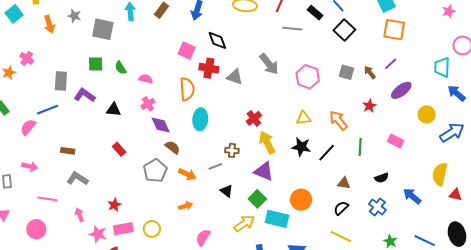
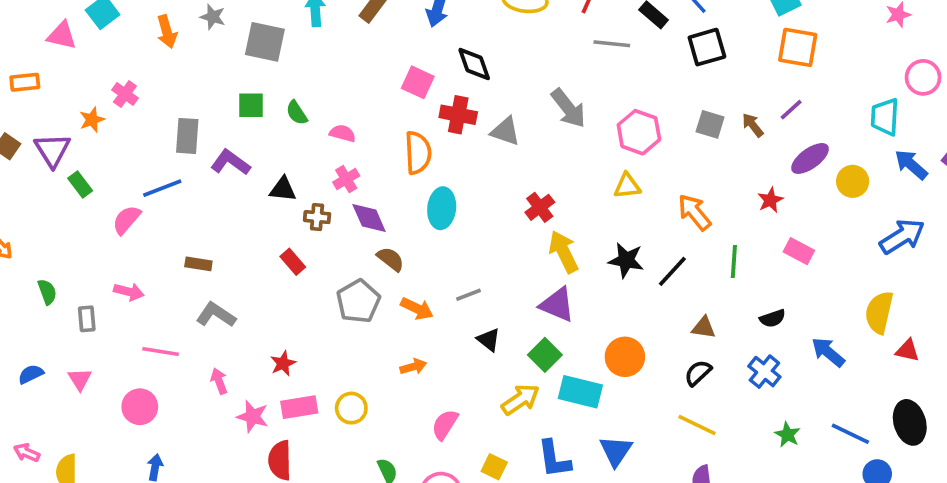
black square: (344, 30) -> (707, 47), turned 30
red star: (369, 106) -> (770, 200), moved
yellow circle: (427, 114) -> (853, 181), moved
yellow triangle: (304, 118) -> (627, 186), moved
brown cross: (232, 150) -> (317, 217), moved

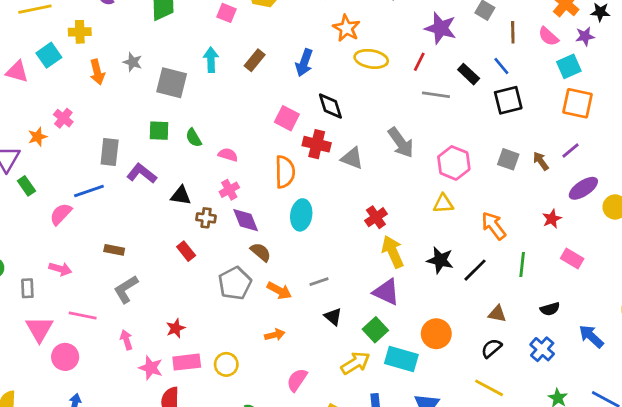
gray L-shape: (216, 315) -> (126, 289), turned -68
pink triangle: (80, 379) -> (39, 329), moved, size x1.5

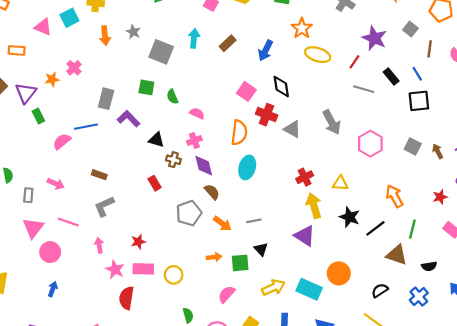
yellow triangle: (443, 204) -> (340, 183), moved
brown triangle: (497, 314) -> (397, 255), moved, size x1.5
green square: (375, 330) -> (240, 263), moved, turned 30

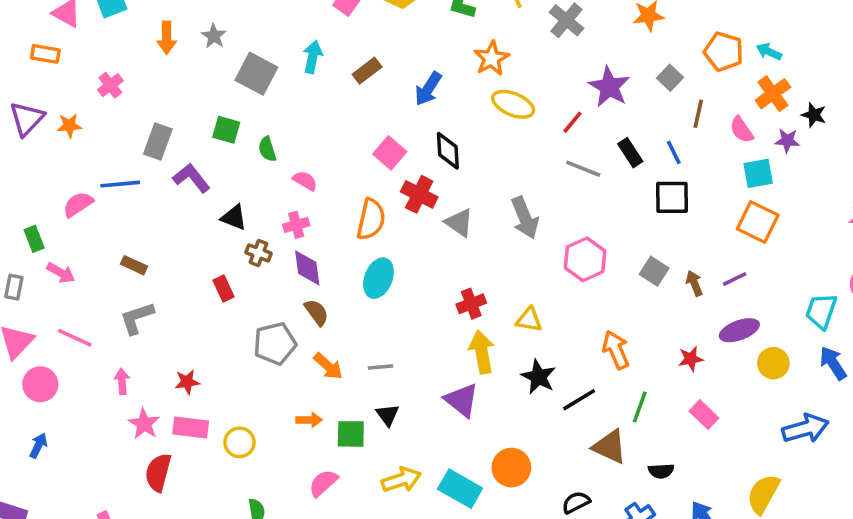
orange rectangle: (17, 50) -> (45, 54), moved
orange star: (52, 79) -> (69, 126), moved
green rectangle: (38, 116) -> (34, 239), moved

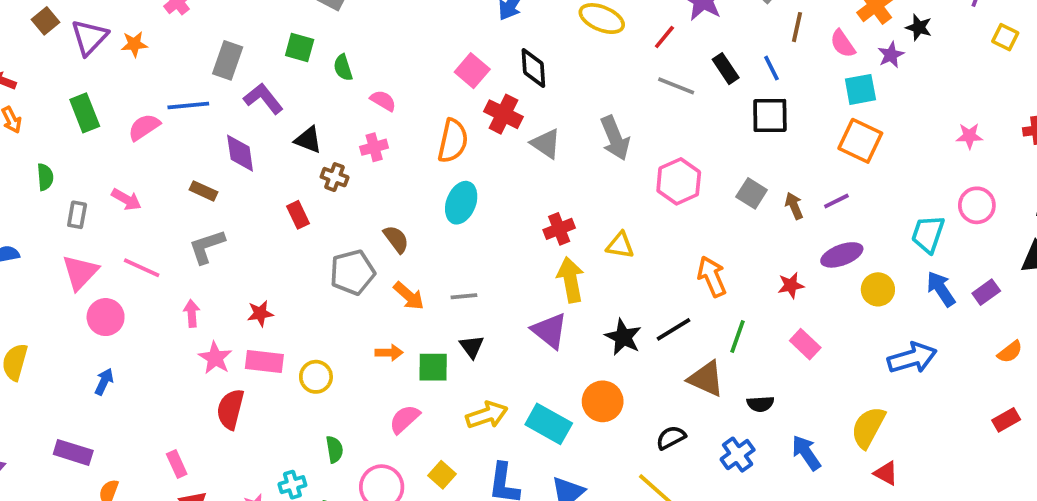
purple star: (787, 141) -> (891, 55), turned -30
green rectangle: (34, 239) -> (85, 113), moved, size x1.4
purple diamond: (307, 268) -> (240, 153), moved
black star: (538, 377) -> (623, 337), moved

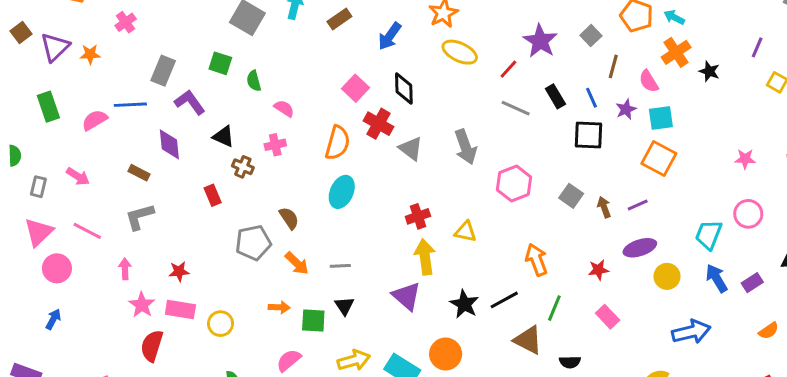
purple star: (891, 55) -> (626, 109), moved

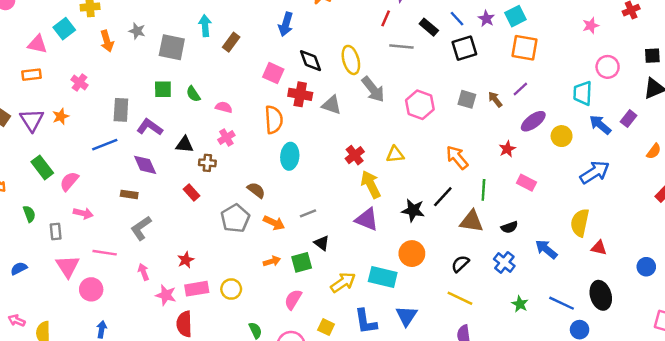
brown rectangle: (339, 19) -> (231, 42), moved
yellow ellipse: (460, 52) -> (351, 60), moved, turned 68
pink semicircle: (95, 120) -> (69, 181), moved

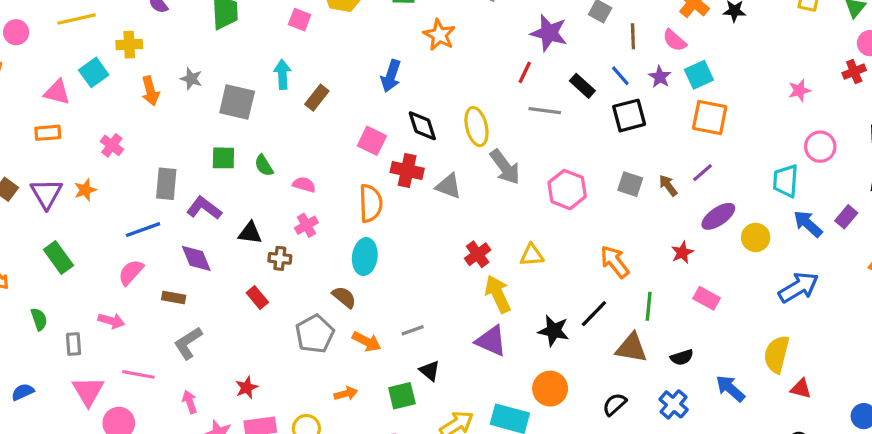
cyan ellipse: (290, 156) -> (365, 257), moved
pink semicircle: (69, 181) -> (131, 272), moved
orange arrow: (272, 261) -> (346, 394), moved

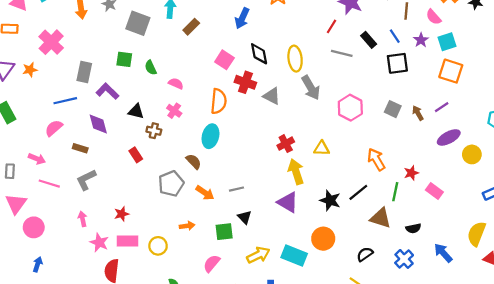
pink cross: (112, 145) -> (51, 42), size x1.6
pink cross: (306, 225) -> (174, 111), turned -32
red star: (682, 252) -> (411, 173), moved
pink line: (138, 374) -> (49, 184), moved

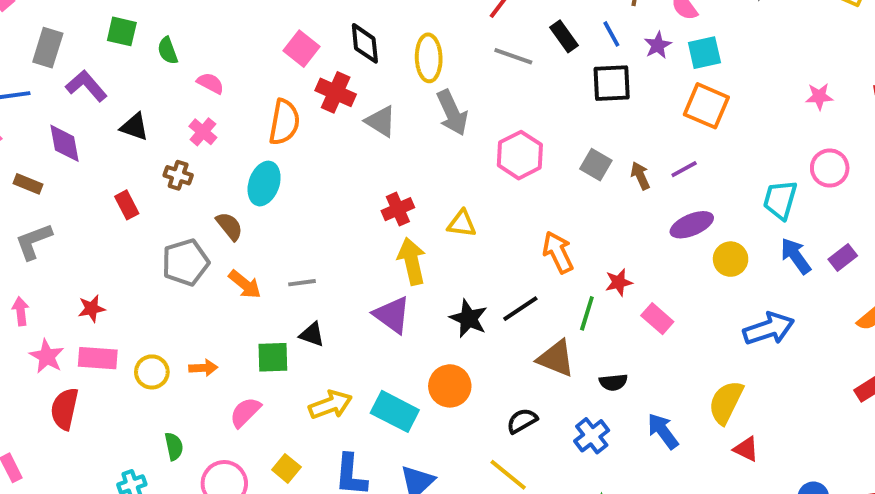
brown cross: (154, 131) -> (178, 175), moved
black triangle: (245, 217) -> (312, 335), turned -32
orange arrow: (187, 226) -> (203, 368), moved

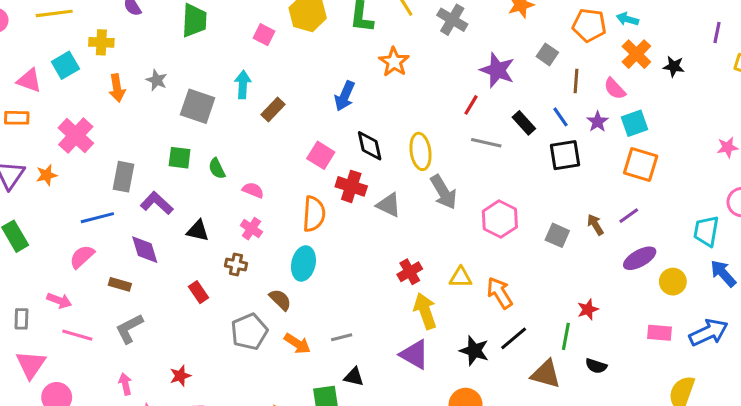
gray square: (596, 165) -> (557, 235), moved
orange arrow: (558, 252) -> (500, 293), moved
pink rectangle: (657, 319) -> (659, 333), moved, turned -30
black semicircle: (613, 382) -> (596, 366), moved, turned 30

